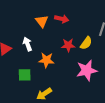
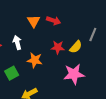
green square: (25, 75) -> (12, 73), turned -32

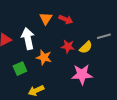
gray line: (93, 34) -> (104, 36), turned 48
white arrow: (17, 43) -> (28, 39), size x1.5

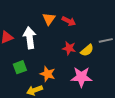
orange star: (44, 57) -> (48, 74), moved

